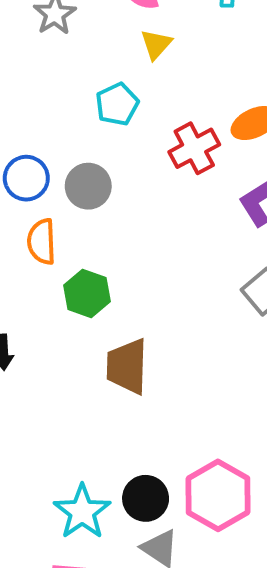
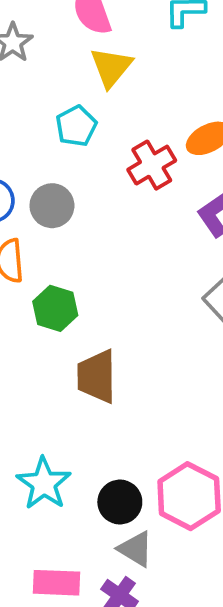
yellow triangle: (156, 44) -> (111, 67), size x1.4
cyan star: (82, 512) -> (44, 483), moved

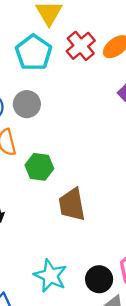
cyan pentagon: (76, 126) -> (34, 53), size x1.4
red cross: (152, 165) -> (81, 46), moved

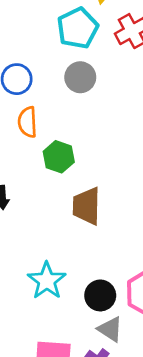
gray circle: (27, 104) -> (80, 77), moved

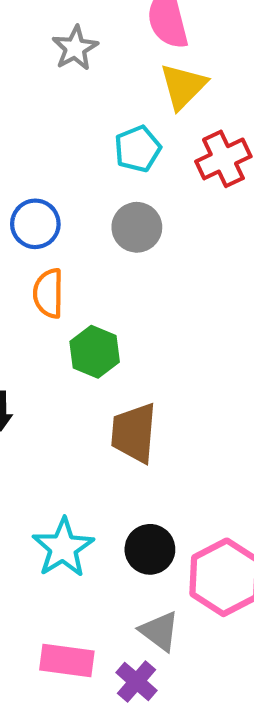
cyan pentagon: (78, 28) -> (138, 149), size x0.7
black circle: (100, 295) -> (150, 549), moved

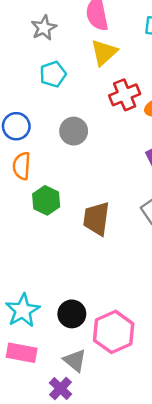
cyan pentagon: (138, 149) -> (53, 74), moved
brown trapezoid: (134, 433) -> (96, 219), moved
pink rectangle: (67, 661) -> (22, 353), moved

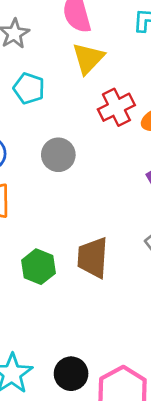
cyan pentagon: (53, 74) -> (29, 88), turned -30
green hexagon: (46, 200) -> (39, 267), moved

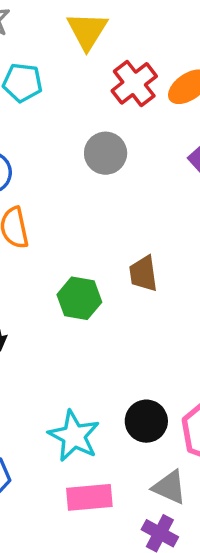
gray circle: (58, 155) -> (106, 153), moved
brown trapezoid: (93, 258) -> (143, 274), size x0.7

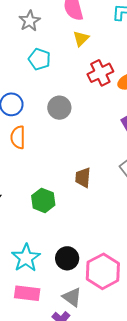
yellow triangle: (87, 31) -> (81, 39), size x0.7
gray circle: (106, 153) -> (59, 108), moved
green hexagon: (79, 298) -> (43, 200), moved

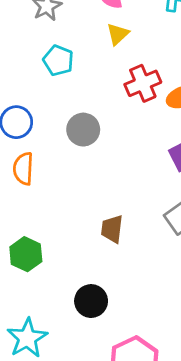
green hexagon: (43, 200) -> (26, 254), moved
black circle: (67, 258) -> (91, 301), moved

